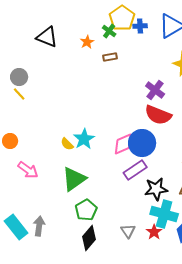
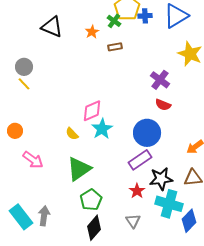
red semicircle: (158, 115) -> (163, 105), size x0.6
cyan star: (84, 139) -> (102, 129), moved
pink diamond: (123, 144) -> (92, 111), moved
red star: (154, 232) -> (137, 191), moved

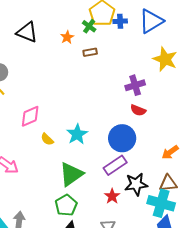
purple cross: (160, 80) -> (135, 85), turned 36
pink diamond: (92, 111) -> (30, 116), moved
green triangle: (79, 169) -> (71, 174), moved
cyan cross: (169, 204) -> (161, 203), moved

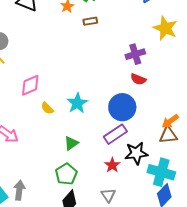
green triangle: (71, 174) -> (71, 143), size x0.6
brown triangle: (168, 183) -> (168, 135), moved

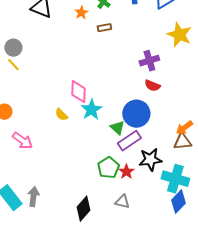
pink diamond: (30, 85) -> (78, 92), moved, turned -65
green triangle: (71, 143) -> (117, 128), moved, turned -42
green pentagon: (66, 174) -> (108, 168), moved
gray triangle: (108, 195) -> (122, 202), turned -42

